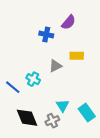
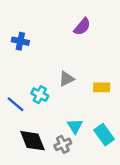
blue cross: (46, 34) -> (20, 41), moved
yellow rectangle: (77, 56) -> (102, 87), moved

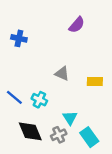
gray triangle: (66, 79) -> (62, 74), turned 49
cyan cross: (40, 95) -> (39, 100), moved
cyan rectangle: (104, 135) -> (89, 137), moved

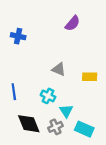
blue line: (14, 97) -> (14, 92), turned 42
cyan cross: (39, 100) -> (48, 96), moved
cyan rectangle: (89, 137) -> (84, 129), turned -30

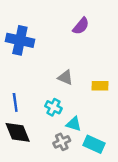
blue cross: (18, 36) -> (20, 40), size x1.6
cyan triangle: (66, 111) -> (74, 124), turned -40
black diamond: (29, 124) -> (18, 132), moved

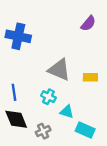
purple semicircle: (81, 26) -> (88, 23), moved
gray triangle: (65, 77) -> (59, 70), size x1.6
gray cross: (62, 142) -> (43, 131), moved

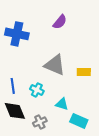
purple semicircle: (88, 23) -> (60, 22), moved
cyan cross: (48, 97) -> (37, 90), moved

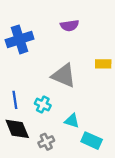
purple semicircle: (60, 22) -> (69, 25), turned 42
blue cross: (17, 34) -> (20, 39), turned -30
yellow rectangle: (84, 72) -> (103, 64), moved

